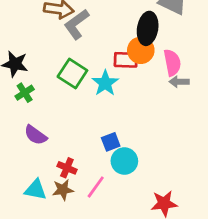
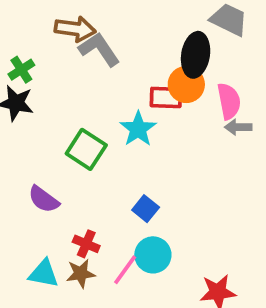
gray L-shape: (77, 24) -> (99, 49), turned 92
green square: (72, 74) -> (86, 149), moved
green cross: (25, 93) -> (21, 70), moved
blue square: (111, 142) -> (146, 209), turned -30
cyan circle: (124, 161) -> (153, 255), moved

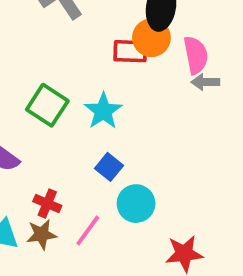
cyan star: (138, 129) -> (103, 111), moved
cyan circle: (153, 255) -> (136, 204), moved

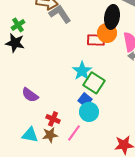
green square: (47, 105) -> (94, 83), moved
cyan circle: (136, 204) -> (89, 112), moved

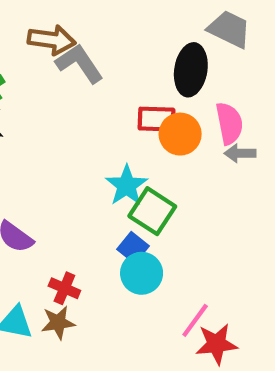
orange circle: (107, 33) -> (180, 134), moved
pink line: (74, 133) -> (195, 320), moved

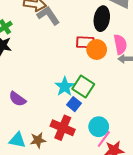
cyan star: (127, 185) -> (65, 87), moved
cyan circle: (142, 273) -> (99, 127), moved
red cross: (64, 288) -> (63, 128), moved, size x1.6

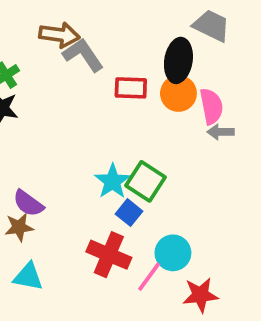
red rectangle: (85, 42) -> (131, 88), moved
orange circle: (97, 50) -> (178, 93), moved
pink line: (104, 139) -> (149, 277), moved
brown star: (38, 140) -> (19, 227), moved

